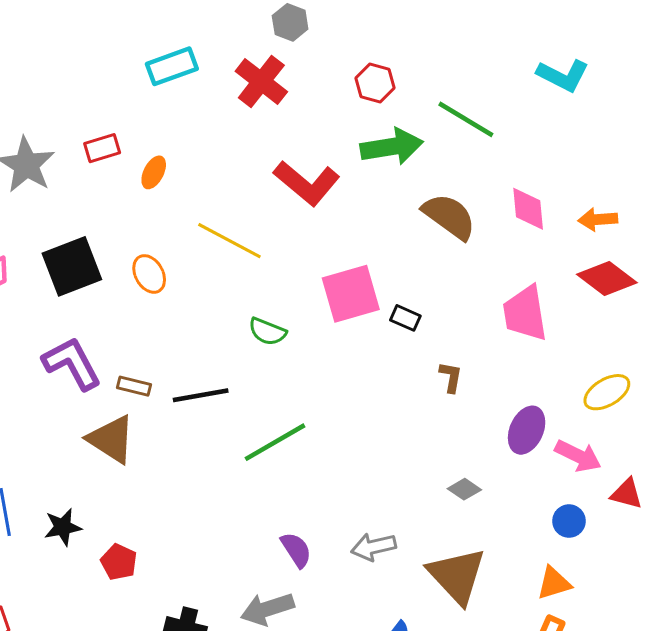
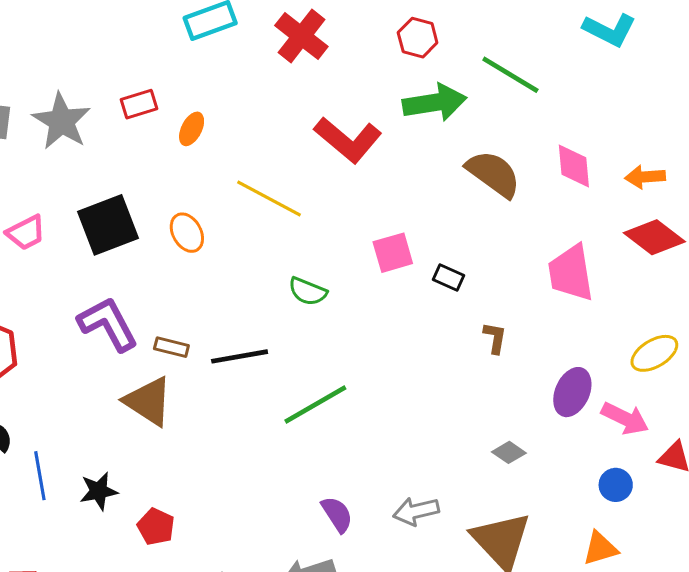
pink square: (351, 294) -> (393, 253), size x0.7

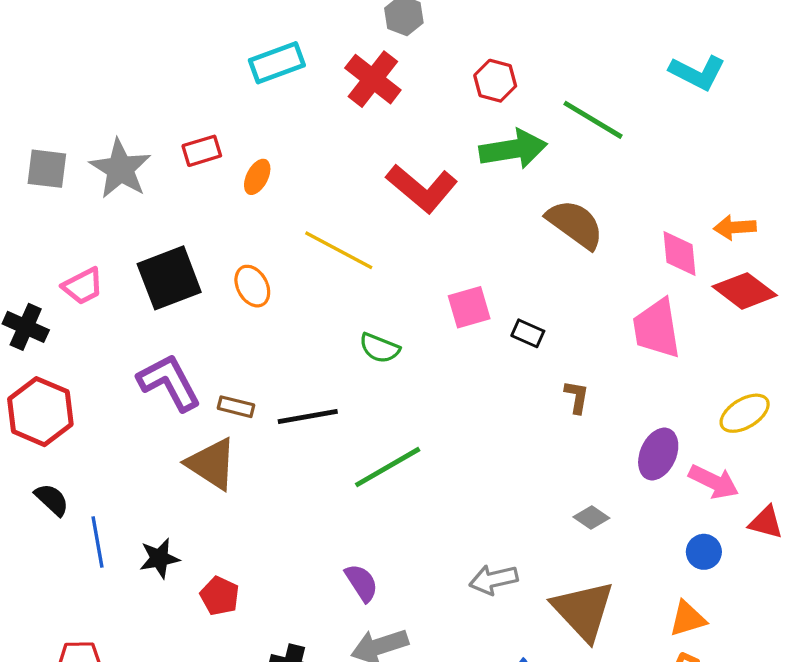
pink diamond: (574, 166) -> (679, 253), moved
purple semicircle: (337, 514) -> (362, 583), moved

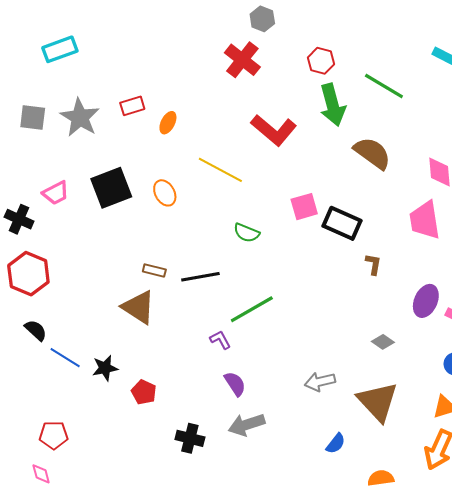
cyan rectangle: (277, 63) -> (60, 49), moved
green arrow: (513, 149) -> (333, 105), turned 84
black rectangle: (528, 333) -> (342, 223), size x1.8
purple L-shape: (169, 382) -> (220, 340), moved, size x0.5
blue line: (97, 542) -> (65, 358), turned -48

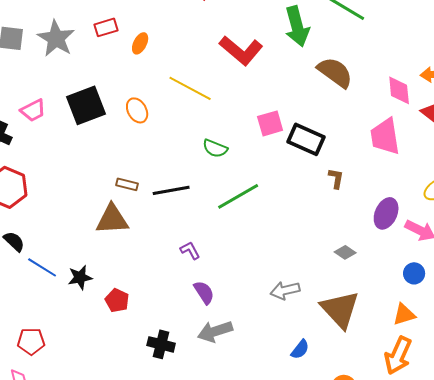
brown triangle: (139, 307) -> (112, 219), turned -36
green line: (252, 309) -> (238, 196), moved

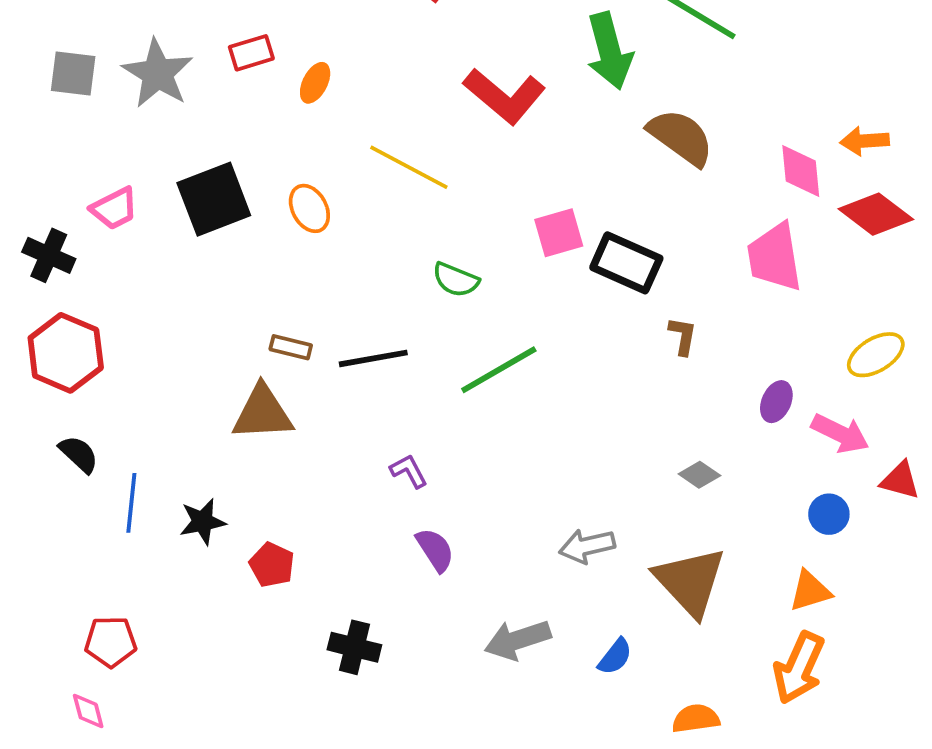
purple ellipse: (386, 213) -> (776, 402), size x0.7
blue line: (42, 267) -> (131, 503), turned 64
gray arrow: (215, 331) -> (518, 640), moved

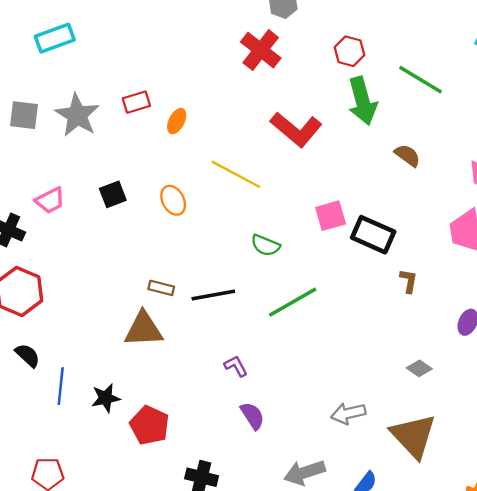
brown semicircle: (681, 137) -> (407, 155), size x0.6
black square: (214, 199) -> (113, 194), size x0.6
red pentagon: (272, 565) -> (149, 425), size x1.4

